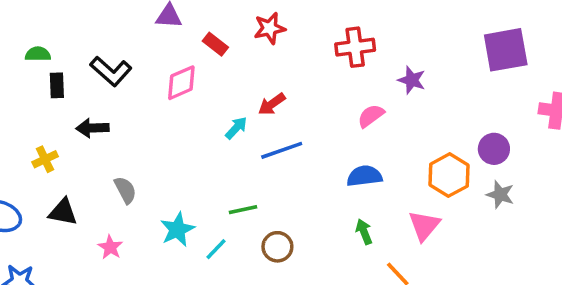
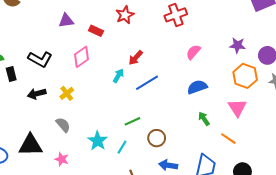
purple star: (412, 80) -> (237, 45), moved
yellow cross: (45, 159) -> (67, 93), moved
black triangle: (63, 212) -> (30, 145), size x1.4

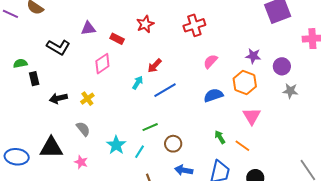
black L-shape: (40, 59) -> (58, 47), moved
orange hexagon: (245, 76) -> (245, 82), moved
green arrow: (204, 119) -> (220, 137), moved

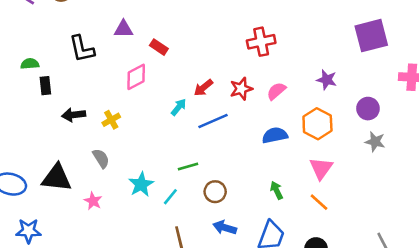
red star: (145, 24) -> (241, 89), moved
black L-shape: (58, 47) -> (82, 49), turned 40
purple star: (253, 56) -> (327, 80), moved
orange line: (242, 146) -> (319, 202), moved

